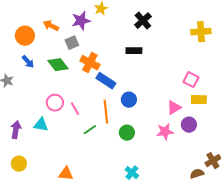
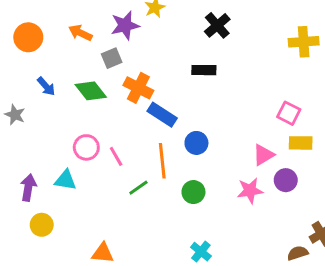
orange circle: (25, 36) -> (28, 37), moved
yellow circle: (19, 164) -> (42, 225), moved

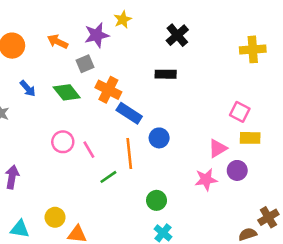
cyan triangle: (65, 180) -> (20, 229), moved
green circle: (193, 192) -> (157, 200), moved
yellow circle: (42, 225) -> (55, 217), moved

